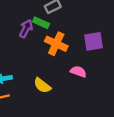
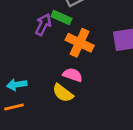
pink semicircle: (78, 72) -> (73, 75), moved

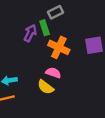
green rectangle: (61, 18) -> (45, 28), turned 48

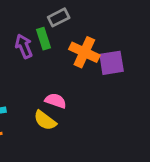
purple arrow: (30, 33) -> (24, 46), turned -49
orange cross: (59, 47) -> (84, 52), moved

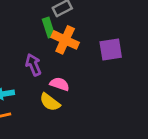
purple arrow: (24, 46) -> (33, 65), moved
orange cross: (84, 52) -> (65, 40), moved

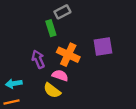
orange cross: (65, 40) -> (68, 55), moved

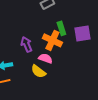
green rectangle: (51, 28) -> (61, 28), moved

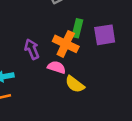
green rectangle: (61, 28) -> (77, 28), turned 32
yellow semicircle: (38, 71) -> (75, 84), moved

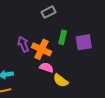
orange cross: (66, 44) -> (41, 49), moved
purple arrow: (32, 49) -> (23, 44), moved

